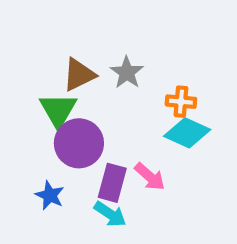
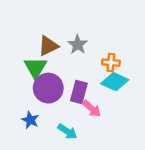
purple rectangle: (112, 183) -> (79, 92), moved

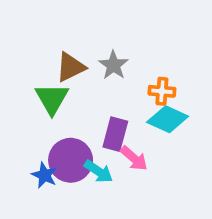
purple circle: (48, 88) -> (71, 160), moved
cyan arrow: (67, 132) -> (99, 171), moved

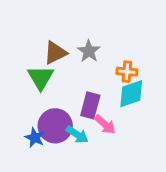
cyan diamond: (168, 119) -> (131, 94), turned -44

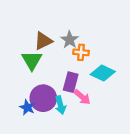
orange cross: (127, 72) -> (81, 52), moved
cyan diamond: (131, 94) -> (103, 73), turned 45
cyan arrow: (77, 135) -> (60, 105), turned 42

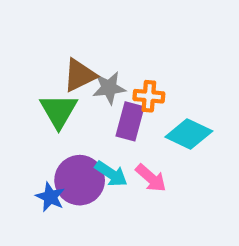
gray star: (70, 40) -> (109, 88), moved, turned 30
purple rectangle: (71, 82) -> (130, 121), moved
cyan arrow: (60, 105) -> (111, 174), moved, turned -42

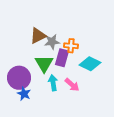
green triangle: (59, 111) -> (44, 64), moved
cyan arrow: (111, 174) -> (53, 83), turned -133
purple circle: (80, 180) -> (19, 78), moved

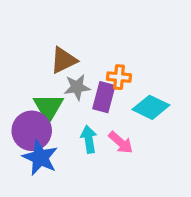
gray star: (52, 42) -> (77, 87), moved
green triangle: (44, 64) -> (48, 107), moved
blue star: (24, 94) -> (40, 158), size x1.5

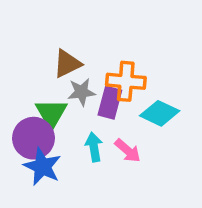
orange cross: (119, 77) -> (126, 81), size x1.5

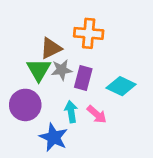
orange cross: (126, 81) -> (89, 33), moved
green triangle: (51, 113) -> (39, 70), moved
blue star: (42, 167) -> (54, 137), moved

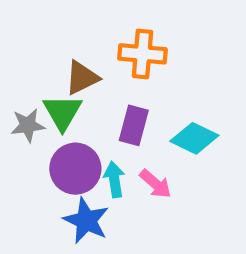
gray star: (62, 70) -> (28, 125), moved
purple circle: (25, 105) -> (75, 169), moved

